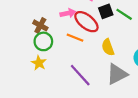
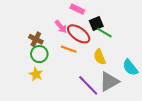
pink arrow: (68, 13) -> (61, 27), turned 64
green line: (124, 14) -> (104, 33), moved
purple line: (80, 75) -> (88, 85), moved

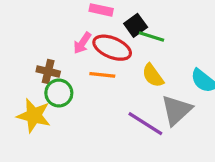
pink arrow: (61, 27) -> (82, 43), turned 88
yellow star: (36, 74) -> (34, 115), moved, size x1.5

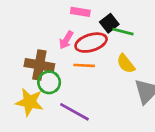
red ellipse: (112, 48) -> (91, 43), turned -36
brown cross: (48, 71) -> (39, 65), size x1.5
purple line: (145, 124) -> (75, 112), moved

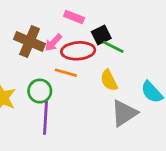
brown cross: (39, 65) -> (30, 42), moved
green circle: (49, 82) -> (40, 91), moved
purple line: (75, 112) -> (46, 118), turned 52

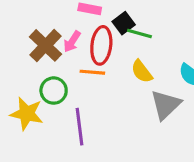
brown cross: (30, 42) -> (46, 45), turned 32
red ellipse: (78, 51) -> (101, 45), turned -68
green circle: (40, 91) -> (54, 91), moved

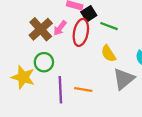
black square: (124, 23) -> (89, 14), moved
orange line: (92, 72) -> (83, 89), moved

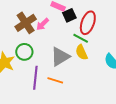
green line: (109, 26) -> (81, 38), moved
red ellipse: (81, 32) -> (88, 23), moved
gray triangle: (124, 79) -> (60, 57), moved

